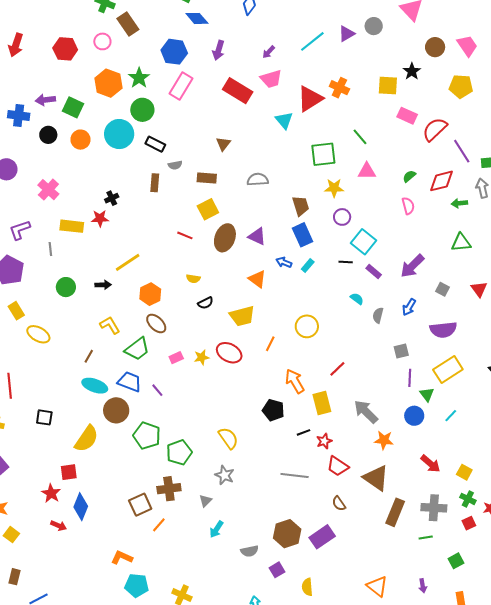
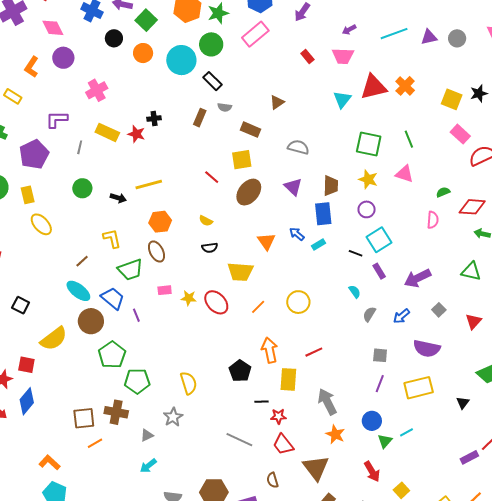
red rectangle: (238, 91) -> (307, 56), size x0.5
purple triangle: (257, 236) -> (293, 187), moved
green triangle: (427, 394) -> (385, 441), moved

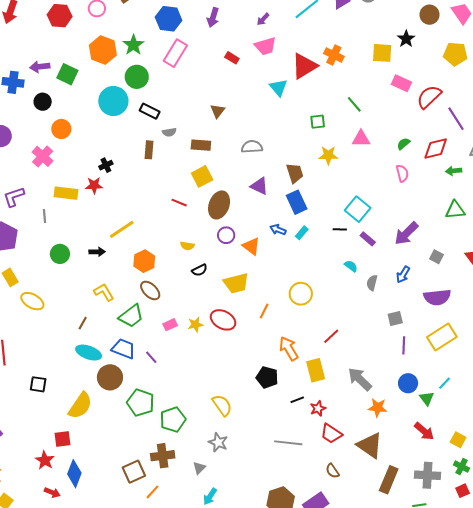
orange circle: (143, 53) -> (61, 129), moved
green square: (369, 144) -> (318, 122), size x0.6
purple circle: (367, 209) -> (226, 235), moved

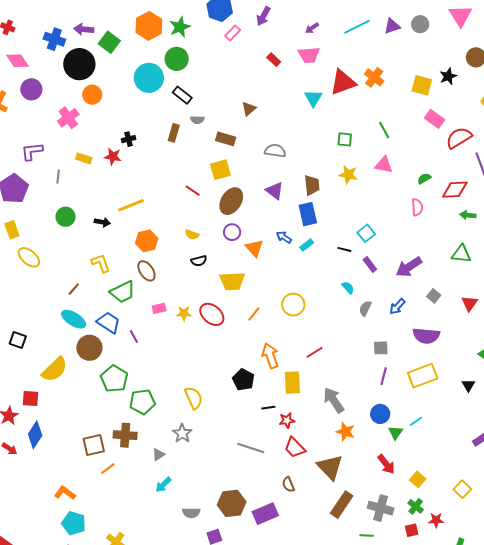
pink rectangle: (175, 53) -> (233, 33), moved, size x0.6
black circle: (43, 102) -> (79, 64), size x1.8
yellow rectangle: (66, 193) -> (84, 158), size x0.7
cyan square: (358, 209) -> (366, 233), size x0.7

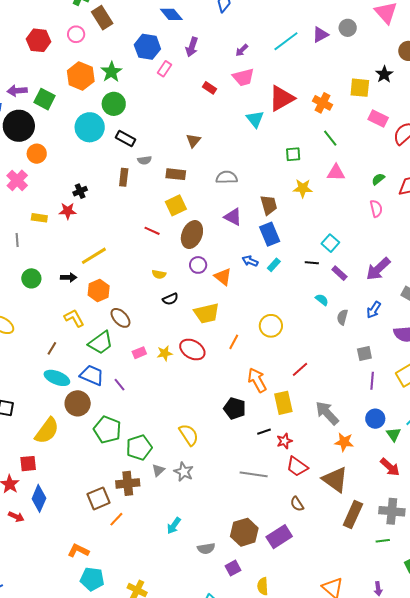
orange cross: (374, 77) -> (322, 103), moved
orange hexagon: (147, 241) -> (99, 291), moved
gray triangle: (158, 454) -> (158, 470), moved

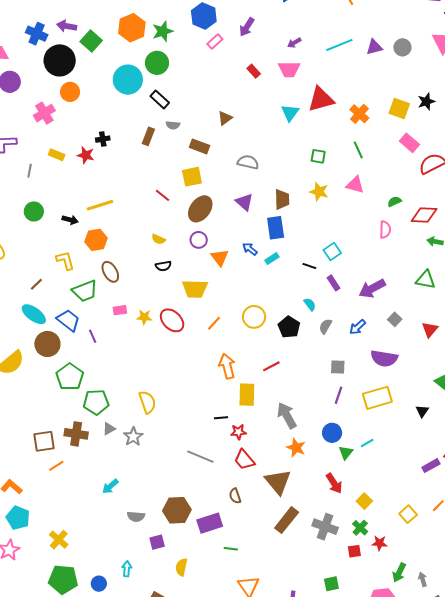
black pentagon: (235, 408) -> (289, 327), moved
green line: (383, 541) -> (231, 549), moved

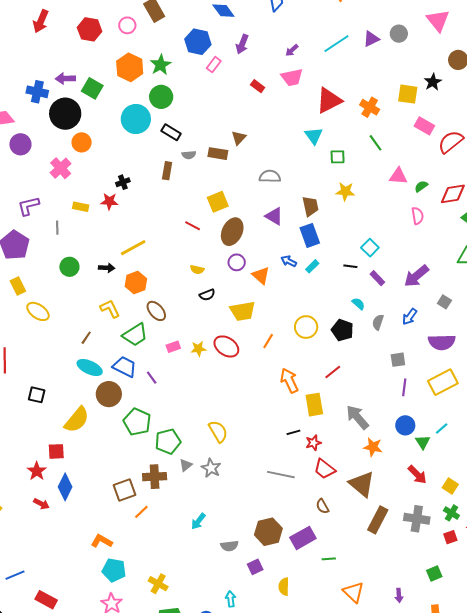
cyan triangle: (290, 113) -> (314, 136), moved
brown rectangle: (200, 146) -> (218, 154), moved
pink triangle: (355, 185) -> (398, 176), moved

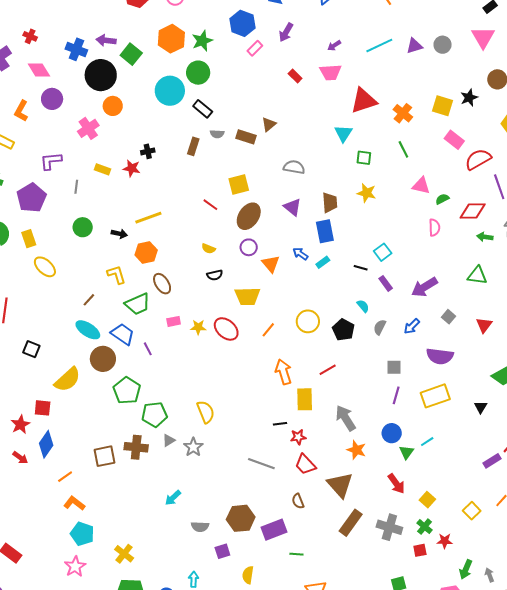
orange line: (141, 512) -> (65, 477), moved

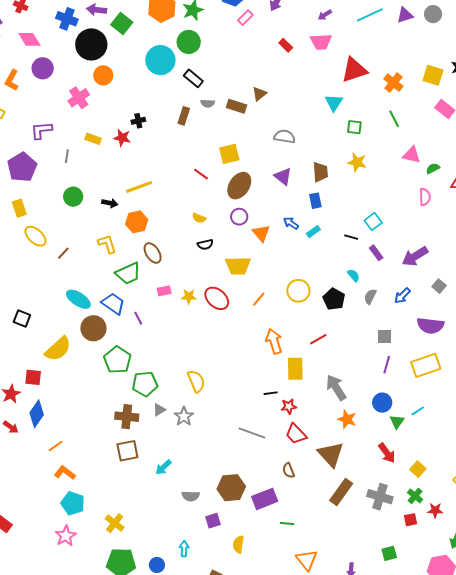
blue rectangle: (325, 231) -> (315, 201), size x0.7
brown line: (89, 300) -> (63, 253), moved
brown square: (104, 456) -> (127, 451), moved

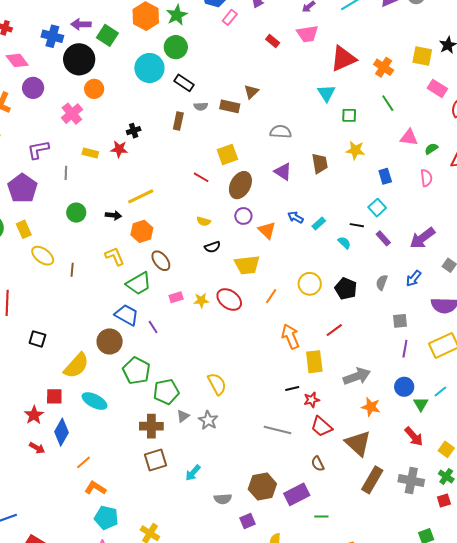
blue rectangle: (315, 201) -> (385, 176), moved
brown line: (63, 253) -> (72, 270), turned -32
cyan semicircle: (354, 275) -> (344, 243), moved
cyan ellipse: (78, 299) -> (94, 401), moved
gray arrow: (336, 387) -> (357, 376), turned 108

